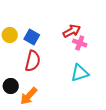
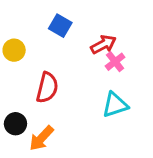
blue square: (32, 37) -> (60, 26), moved
pink cross: (80, 43) -> (115, 62), turned 32

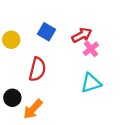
blue square: (60, 26) -> (47, 32), moved

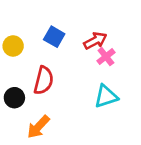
black circle: (12, 98) -> (14, 98), moved

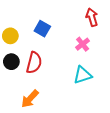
red arrow: (95, 41) -> (92, 17), moved, turned -78
black circle: (14, 98) -> (11, 62), moved

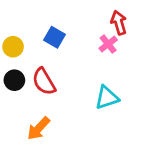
pink cross: (83, 44) -> (108, 44), moved
red semicircle: (34, 63) -> (44, 82), turned 135

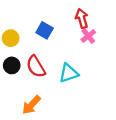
red arrow: (119, 23) -> (82, 18), moved
cyan triangle: (107, 98) -> (69, 73), moved

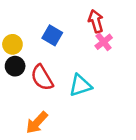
black circle: (12, 65) -> (15, 66), moved

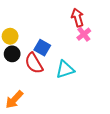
blue square: (52, 35) -> (42, 48), moved
orange arrow: (37, 123) -> (14, 100), moved

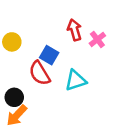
red arrow: (78, 18) -> (74, 30), moved
black circle: (12, 54) -> (14, 97), moved

